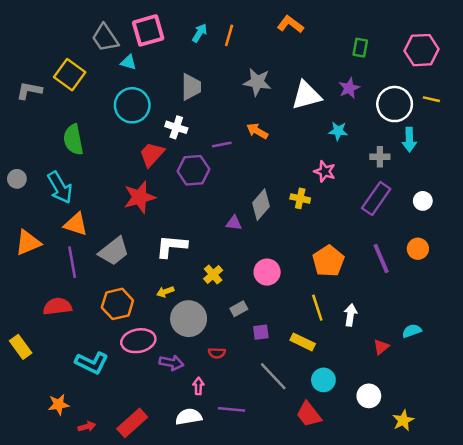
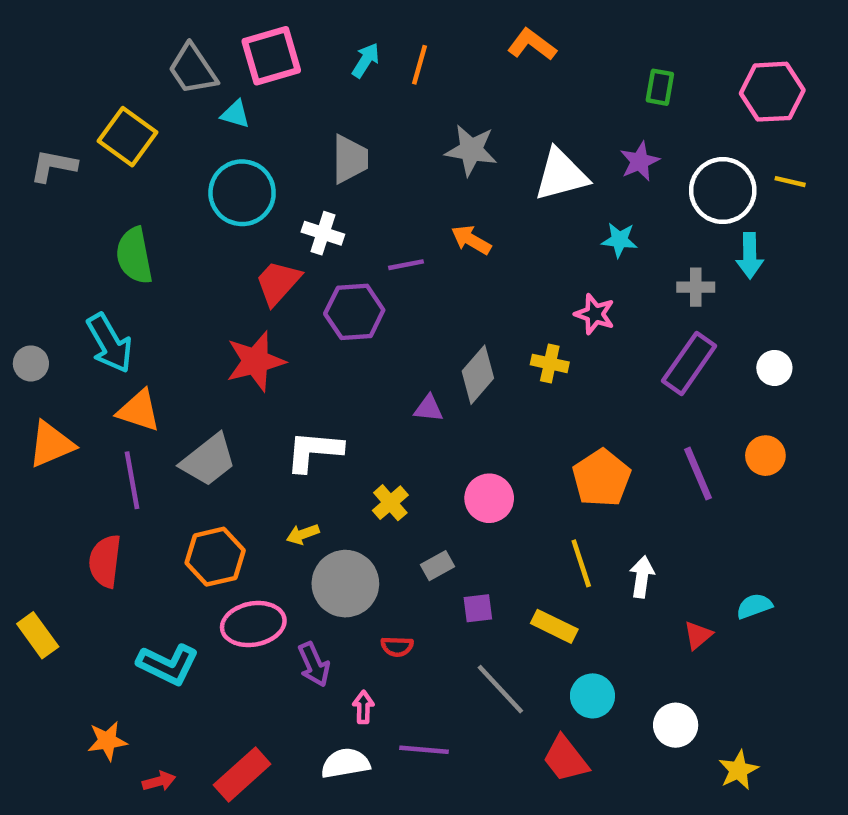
gray circle: (17, 179) -> (31, 363), moved
red semicircle: (57, 306) -> (105, 561), turned -76
purple arrow: (171, 363) -> (314, 664), turned 55

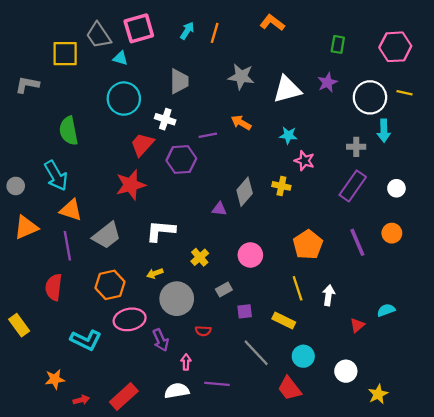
yellow square: (128, 137) -> (65, 54), moved, turned -36
cyan star: (619, 240) -> (288, 135), moved

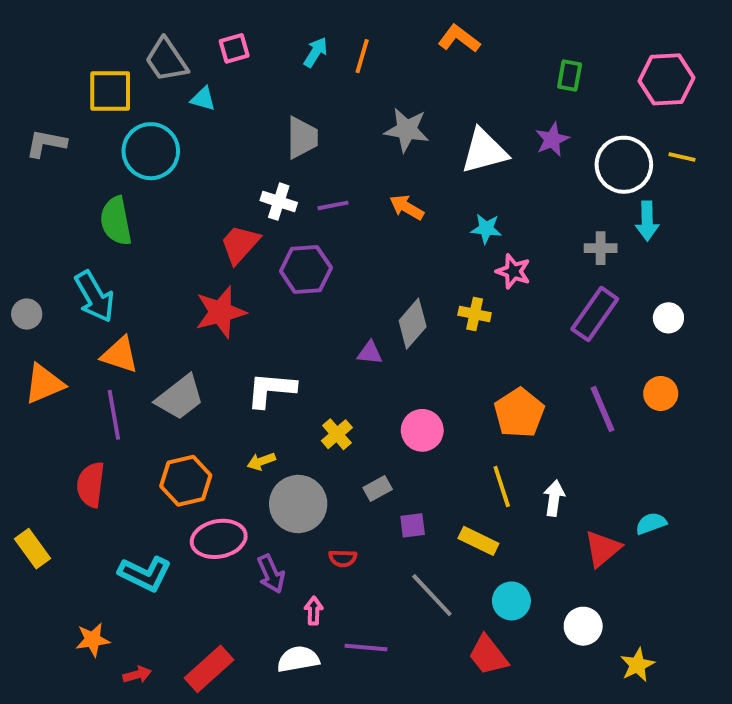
pink square: (139, 28) -> (234, 48), size x0.6
cyan circle: (124, 99) -> (151, 151), moved
purple line: (208, 135) -> (333, 205), moved
red triangle: (357, 325) -> (603, 549), size x1.5

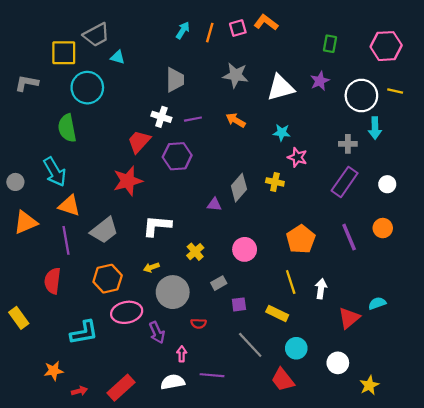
pink square: (234, 48) -> (238, 28), moved
gray trapezoid: (166, 60) -> (96, 35), turned -84
cyan L-shape: (145, 574) -> (84, 333), turned -36

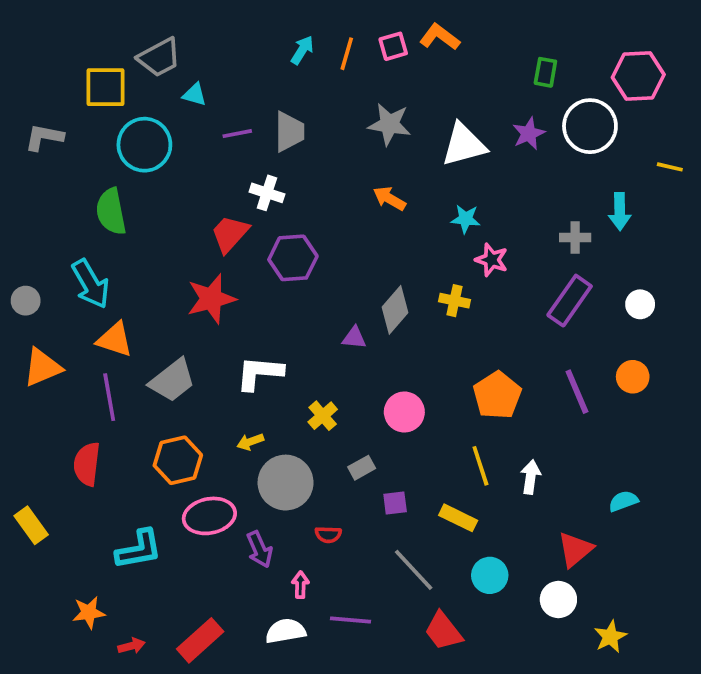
yellow line: (395, 91) -> (670, 167), moved
white circle: (361, 95) -> (590, 126), moved
purple line: (193, 119) -> (237, 134), moved
red triangle: (349, 318) -> (575, 549), moved
red trapezoid: (283, 380) -> (443, 631), moved

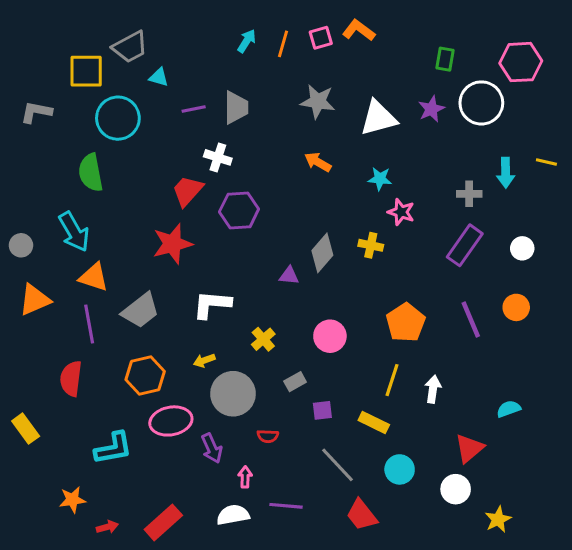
yellow line: (670, 167) -> (546, 162), moved
yellow line: (480, 466) -> (392, 380), turned 36

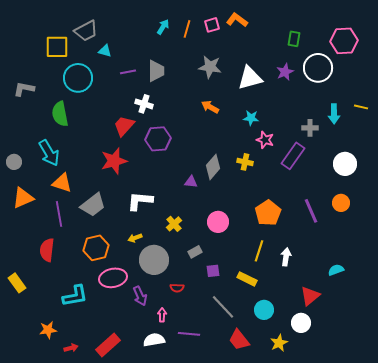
gray L-shape: (36, 112) -> (24, 89), moved
purple rectangle: (465, 245) -> (293, 156), moved
white circle: (522, 248) -> (345, 164), size x1.5
yellow star: (498, 519) -> (279, 343), moved

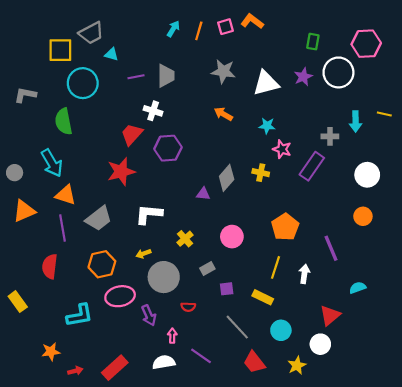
purple line: (311, 211) -> (331, 248), moved
purple line: (189, 334) -> (201, 356), turned 30

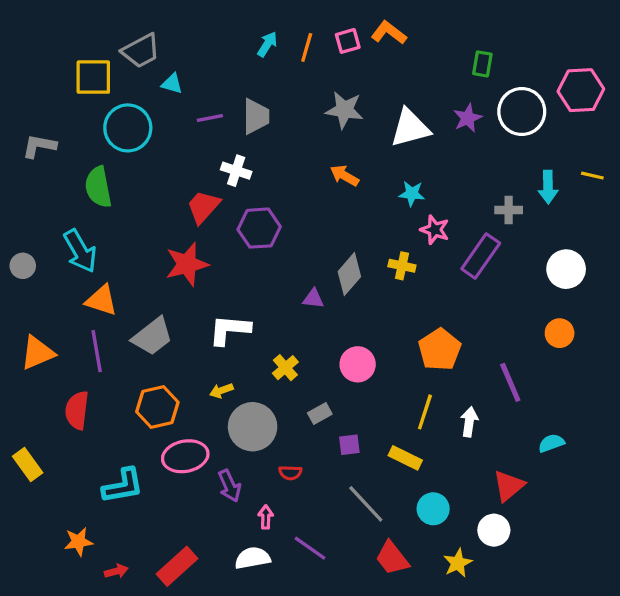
pink hexagon: (366, 44) -> (581, 90), moved
orange triangle: (24, 211) -> (37, 353), moved

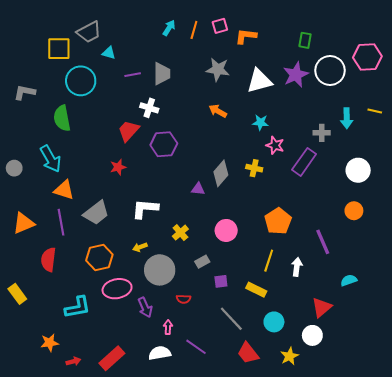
orange L-shape: (389, 33) -> (246, 36), moved, turned -30
purple star: (468, 118) -> (296, 75), size x1.4
red star: (187, 264) -> (118, 167), size x0.6

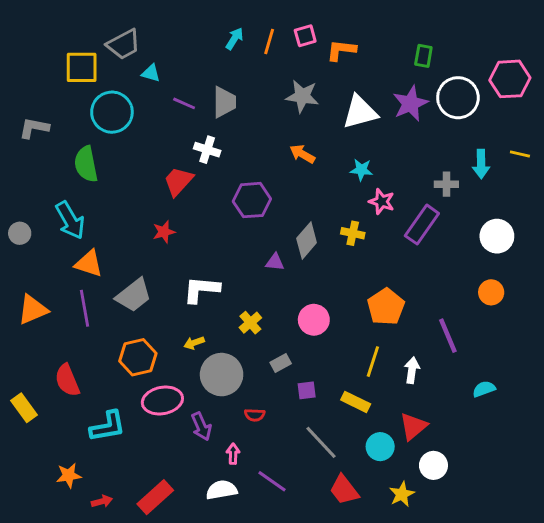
purple line: (133, 75) -> (184, 103), turned 35
purple hexagon: (164, 144) -> (252, 200), moved
red semicircle: (48, 260) -> (67, 380), moved, turned -30
red triangle: (322, 307) -> (413, 426), moved

